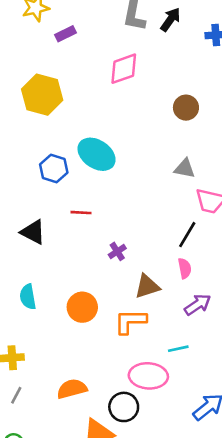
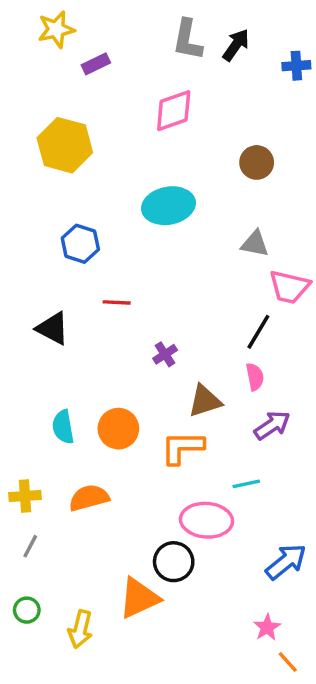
cyan ellipse: (97, 154) -> (168, 206), moved, turned -45
cyan semicircle: (28, 297) -> (63, 427), moved
orange semicircle: (72, 389) -> (89, 498), moved

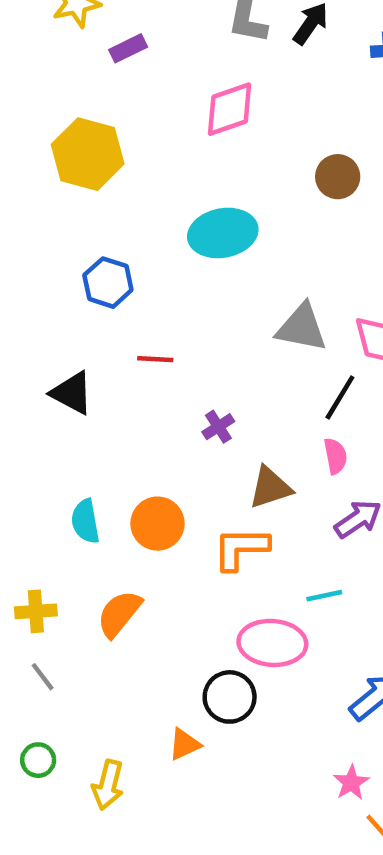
gray triangle: (255, 244) -> (302, 328), moved, size x1.4
orange semicircle: (89, 498) -> (119, 614), turned -36
gray line: (30, 546) -> (43, 677), turned -65
orange triangle: (139, 598) -> (185, 744), size x0.6

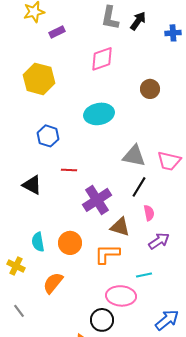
black line: (340, 397) -> (139, 187), moved
purple cross: (218, 427) -> (97, 200), size x2.0
brown triangle: (270, 488) -> (120, 227), turned 35
yellow cross: (36, 611) -> (16, 266), moved, turned 30

